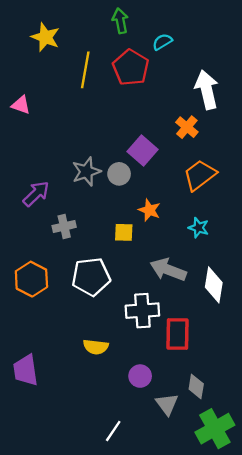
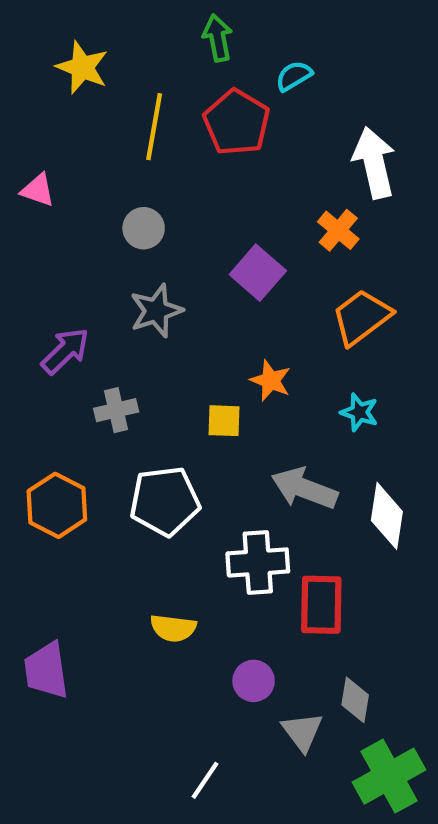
gray circle: (119, 174) -> (144, 228), moved

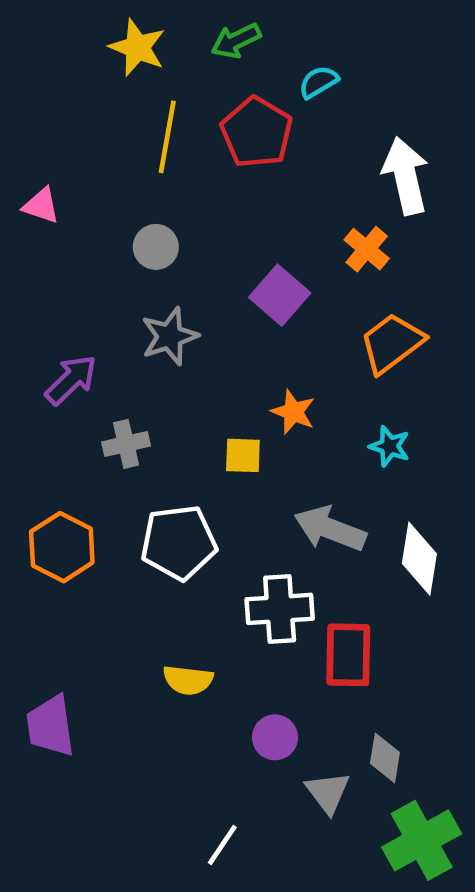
green arrow: (218, 38) -> (236, 41), turned -105
yellow star: (82, 67) -> (137, 48), moved

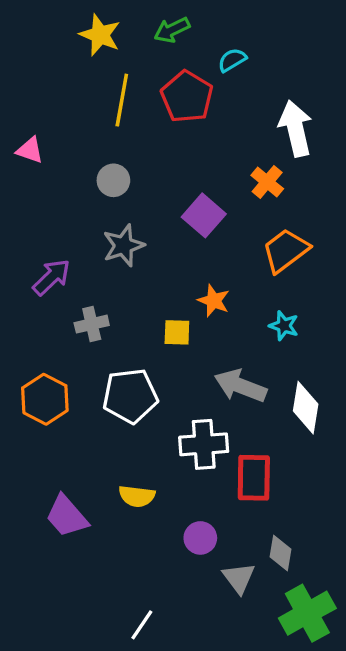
purple trapezoid: (50, 726) -> (67, 516), moved, turned -33
white line: (222, 845) -> (142, 625), moved

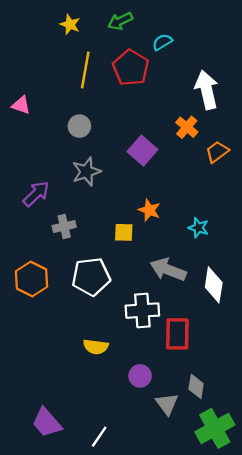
yellow star: (100, 35) -> (70, 25), size x0.7
orange trapezoid: (286, 250) -> (217, 152), moved, size x0.7
purple trapezoid: (67, 516) -> (47, 423), moved

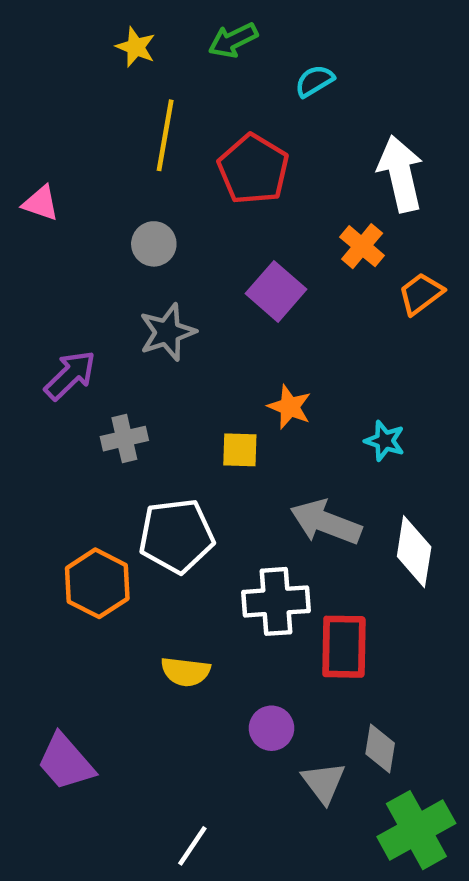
red pentagon: (131, 68) -> (253, 169), moved
orange hexagon: (32, 279) -> (97, 583), moved
purple trapezoid: (47, 423) -> (66, 762), moved

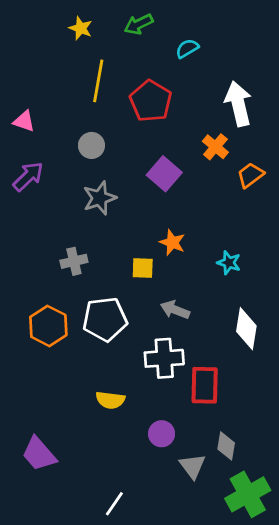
purple arrow: (70, 375) -> (28, 176), moved
gray arrow: (326, 522) -> (175, 310), moved, size x0.7
orange hexagon: (97, 583) -> (48, 326), moved

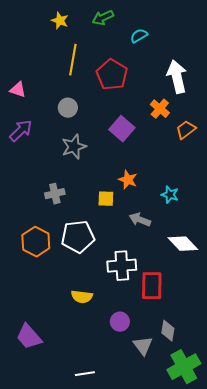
gray arrow: (175, 310) -> (140, 220), moved
white diamond: (246, 329) -> (183, 244), turned -52
white line: (114, 504) -> (85, 374), turned 48

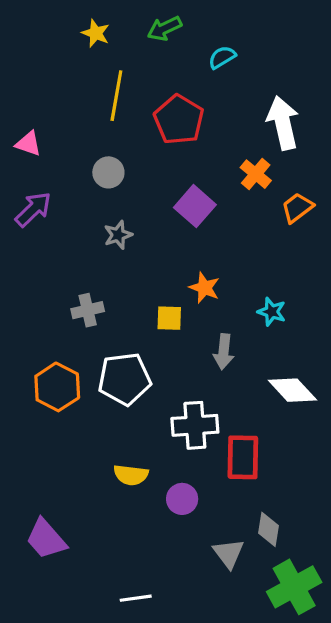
gray star: (74, 147) -> (118, 235), size x0.7
gray arrow: (140, 220) -> (224, 352), turned -105
purple circle: (120, 322) -> (182, 499), moved

